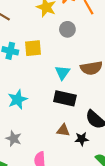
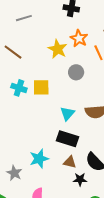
cyan star: (17, 99) -> (39, 159), moved
brown triangle: (63, 130) -> (70, 162), moved

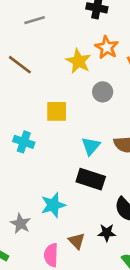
cyan cross: (19, 88) -> (24, 142), moved
brown triangle: (70, 162) -> (77, 241), moved, turned 32

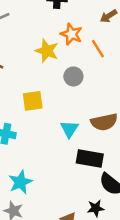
black rectangle: (91, 179) -> (90, 158), moved
cyan star: (53, 205) -> (20, 182), moved

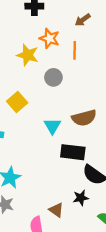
orange line: (98, 49) -> (75, 50), turned 36
yellow square: (33, 101) -> (17, 102), turned -30

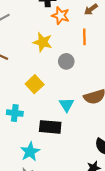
orange star: (49, 38) -> (61, 16), moved
black rectangle: (73, 152) -> (50, 127), moved

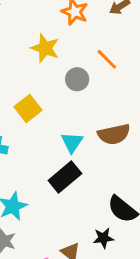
orange line: (84, 37) -> (107, 59), moved, turned -49
black rectangle: (50, 127) -> (65, 177), moved, turned -50

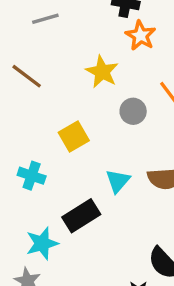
black rectangle: (65, 177) -> (81, 216), moved

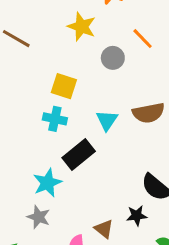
yellow square: (74, 136) -> (64, 86), turned -35
cyan cross: (32, 176) -> (55, 119), moved

